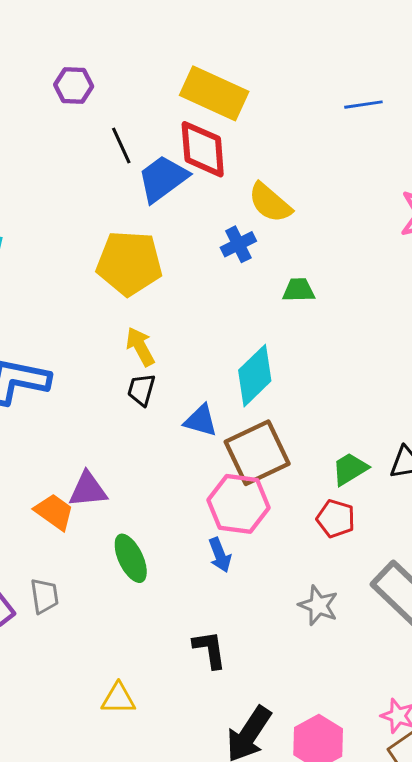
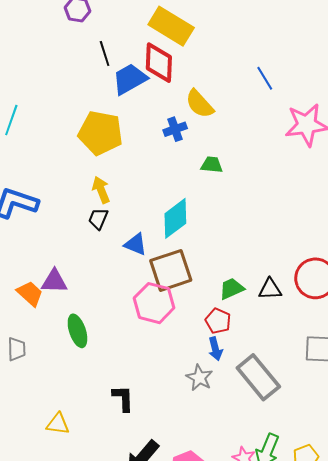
blue line: (363, 105) -> (265, 78), moved, turned 60
blue arrow: (220, 555) -> (215, 349), moved

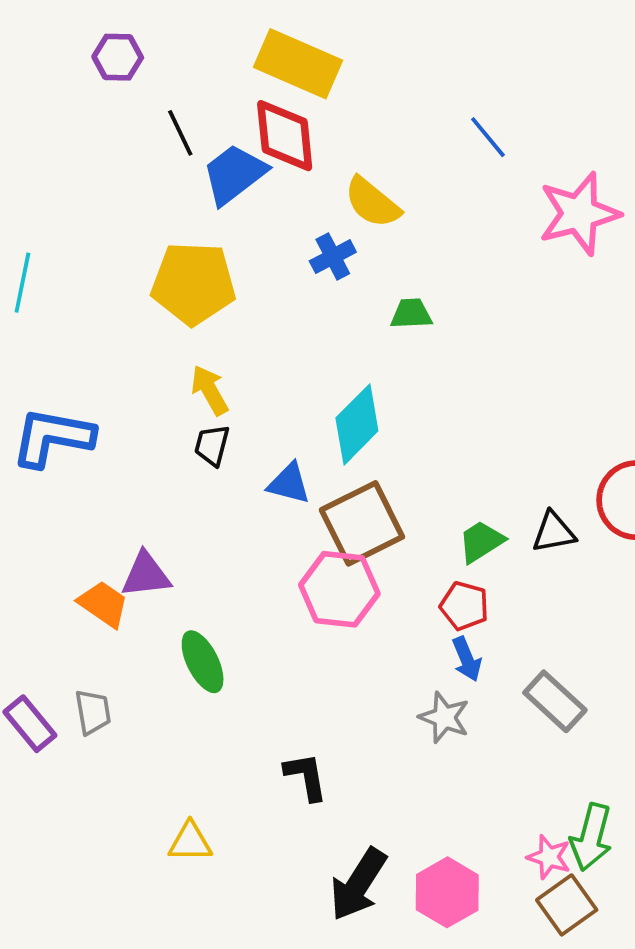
gray rectangle: (258, 377) -> (555, 701), size x0.7

